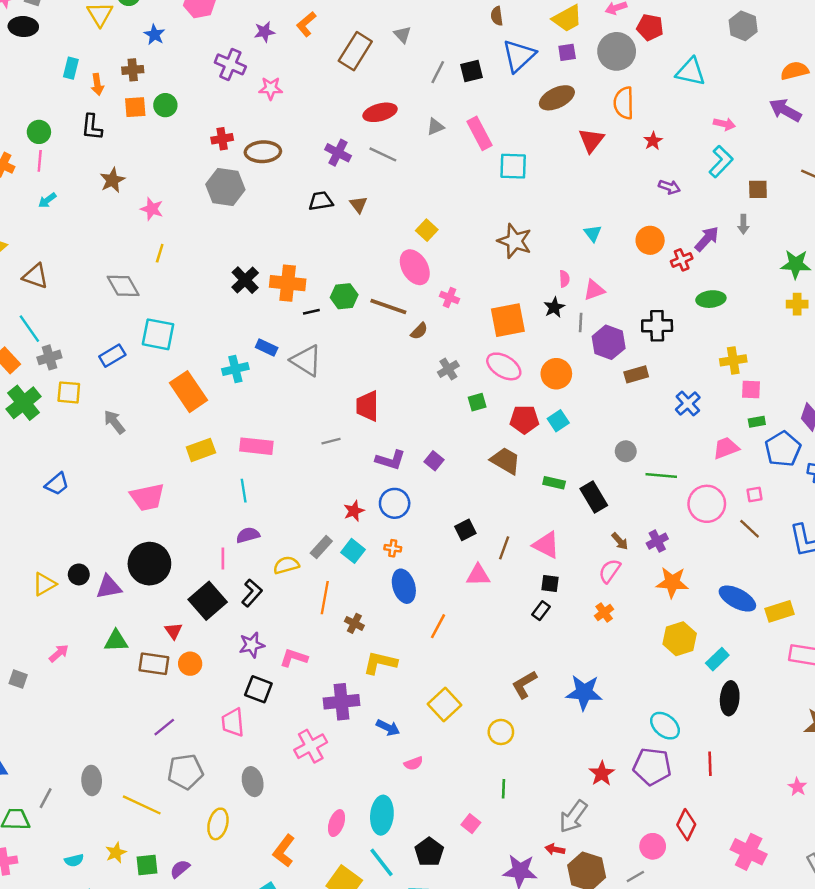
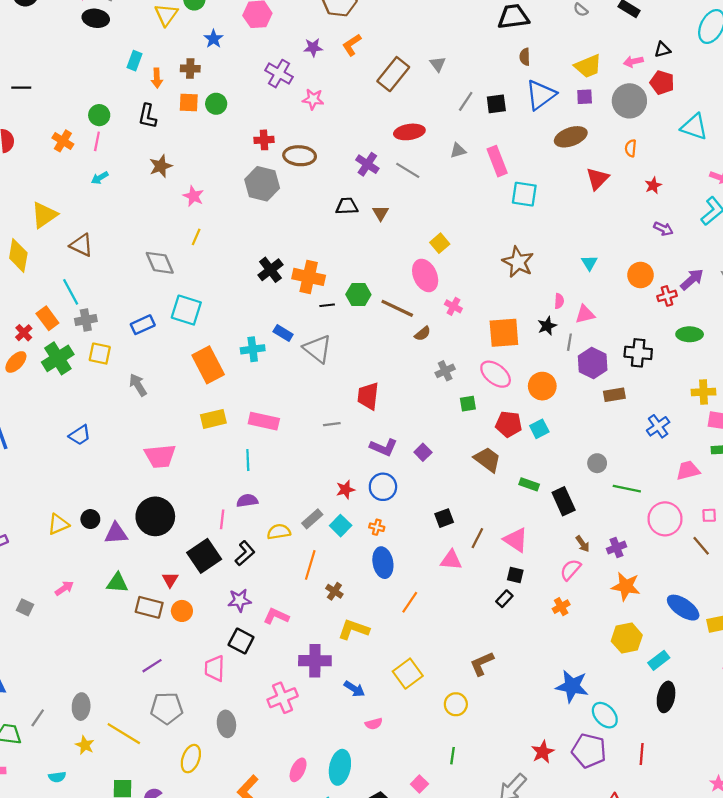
orange semicircle: (624, 103) -> (631, 148), size x0.6
blue star: (584, 692) -> (572, 686), moved
yellow star: (116, 853) -> (85, 745), moved, turned -30

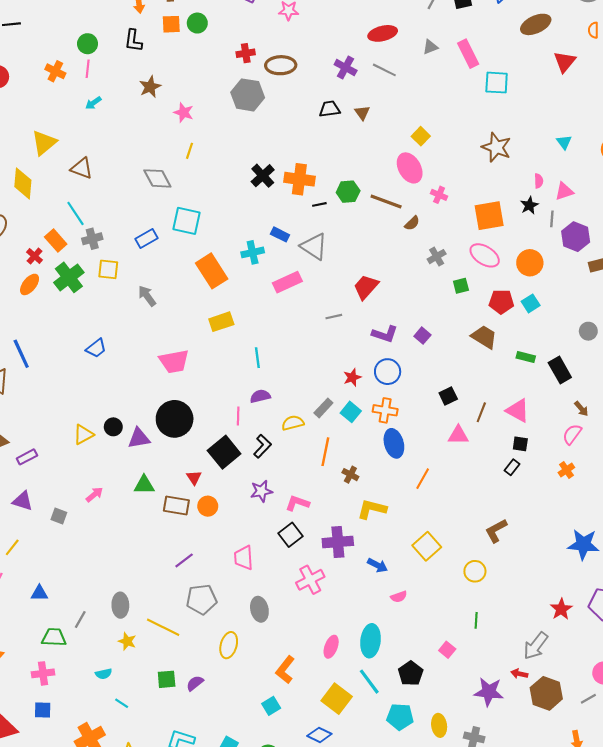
red trapezoid: (368, 396) -> (366, 287), turned 40
pink rectangle: (264, 421) -> (287, 282), moved, turned -32
orange cross: (377, 527) -> (385, 410), size x1.6
black square: (241, 641) -> (291, 535), moved, turned 30

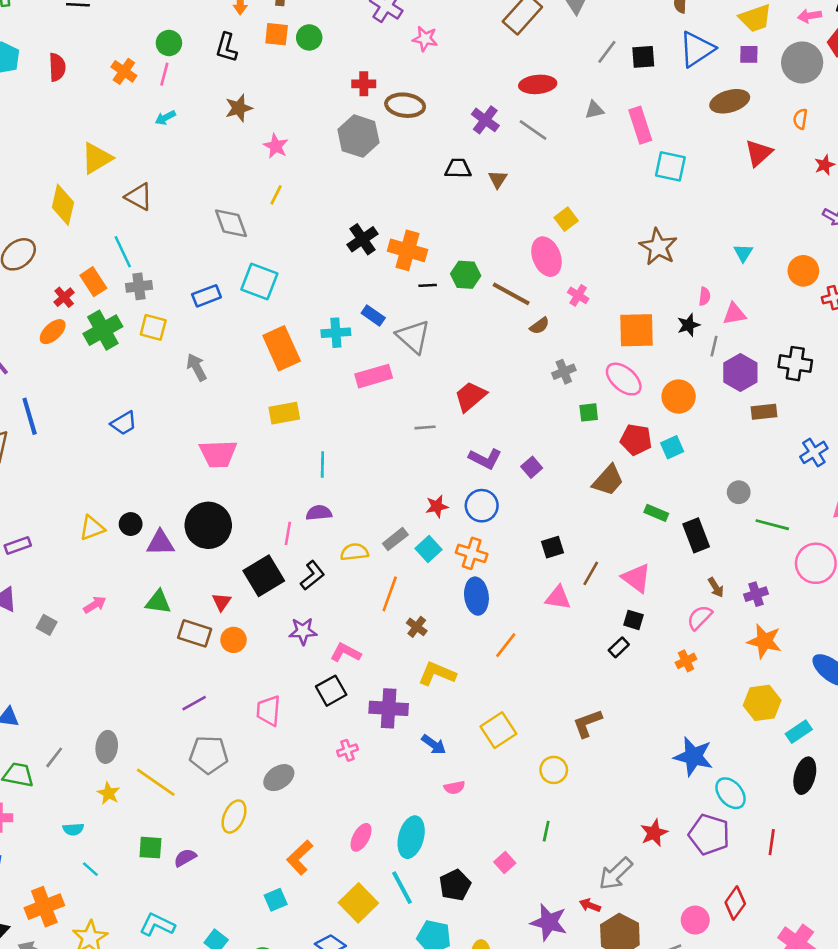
brown trapezoid: (484, 337) -> (608, 480), turned 92
pink cross: (310, 580) -> (347, 750), size x0.6
gray ellipse: (259, 609) -> (279, 778), turned 60

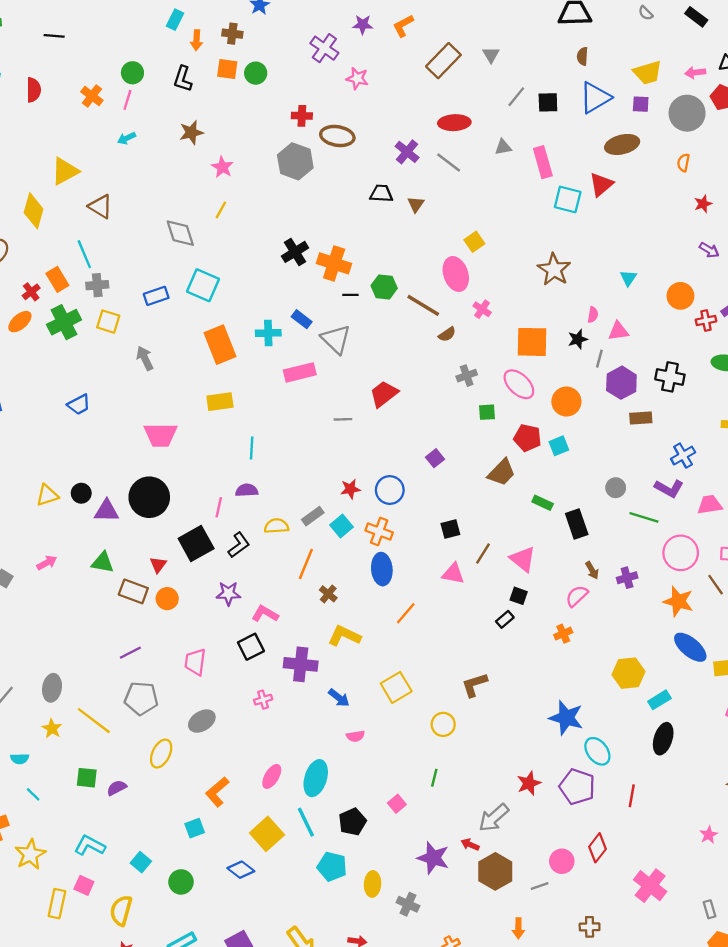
red triangle: (759, 153) -> (601, 184), moved
purple L-shape: (485, 459) -> (669, 488), moved
orange star: (764, 641) -> (678, 601), moved

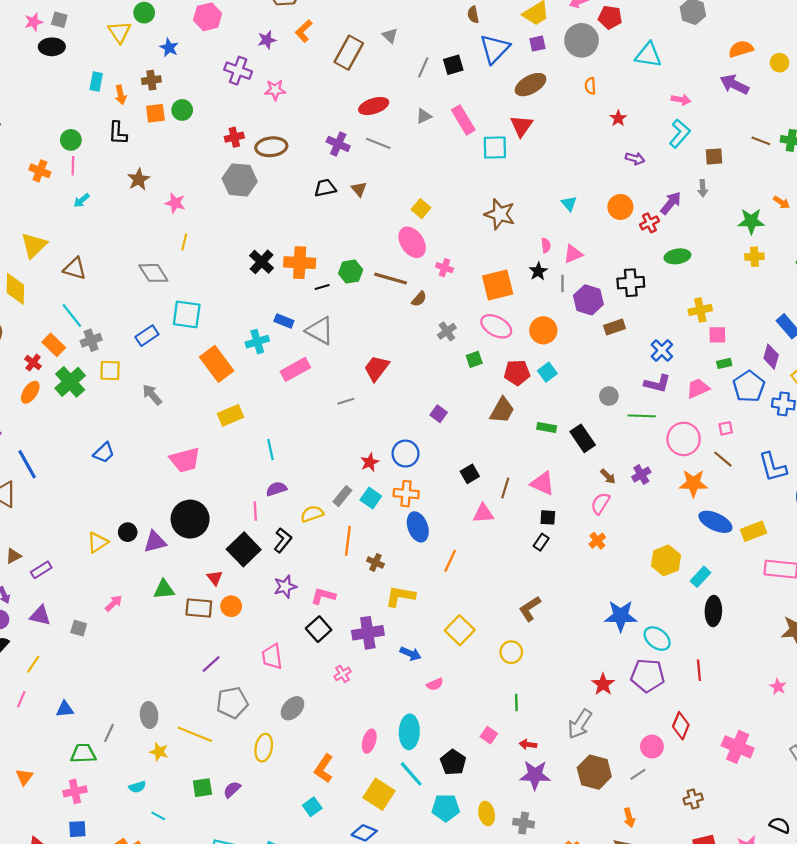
red arrow: (470, 845) -> (528, 744), moved

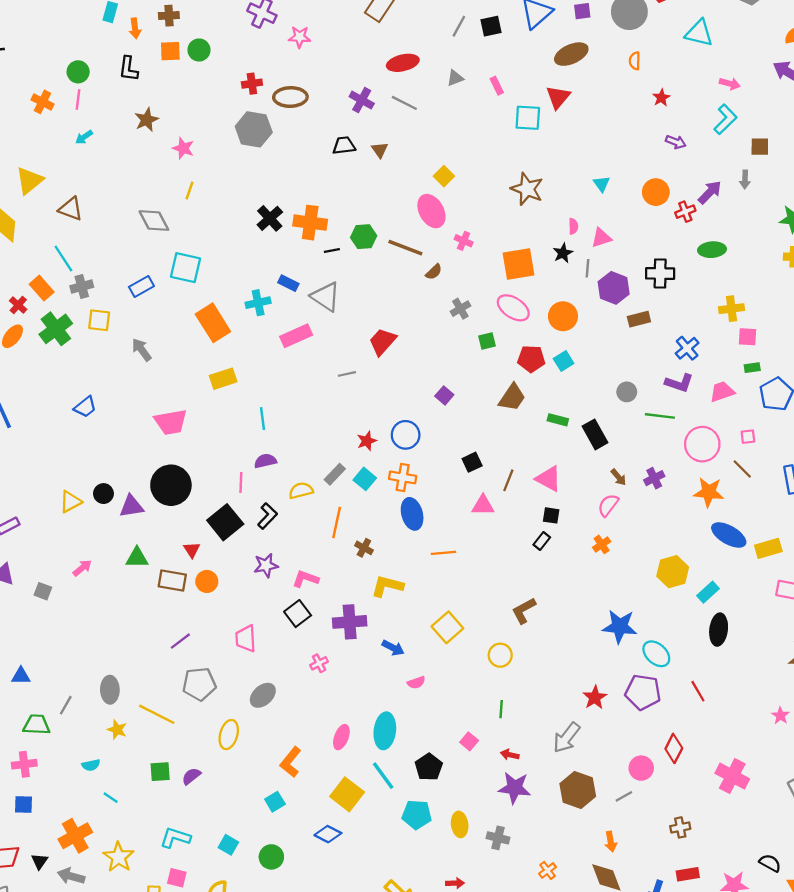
pink rectangle: (463, 120) -> (497, 86), size x0.6
orange line: (450, 561) -> (443, 553), turned 55
red line: (699, 670) -> (698, 691), turned -30

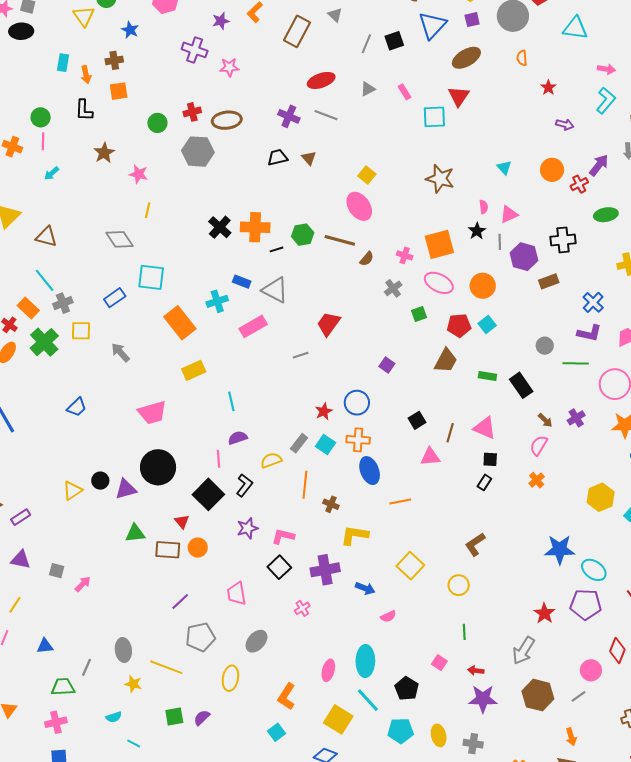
green circle: (199, 50) -> (157, 123), moved
pink cross: (464, 241) -> (405, 255), moved
pink arrow: (82, 568) -> (83, 584), moved

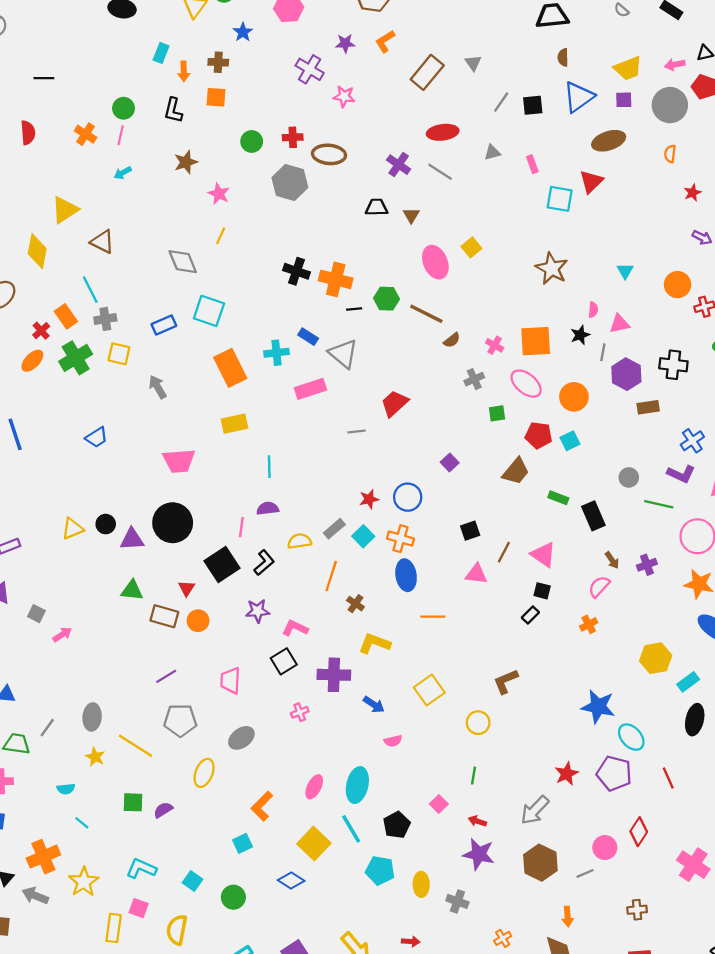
pink ellipse: (359, 206) -> (435, 262), moved
black cross: (220, 227) -> (297, 271), turned -35

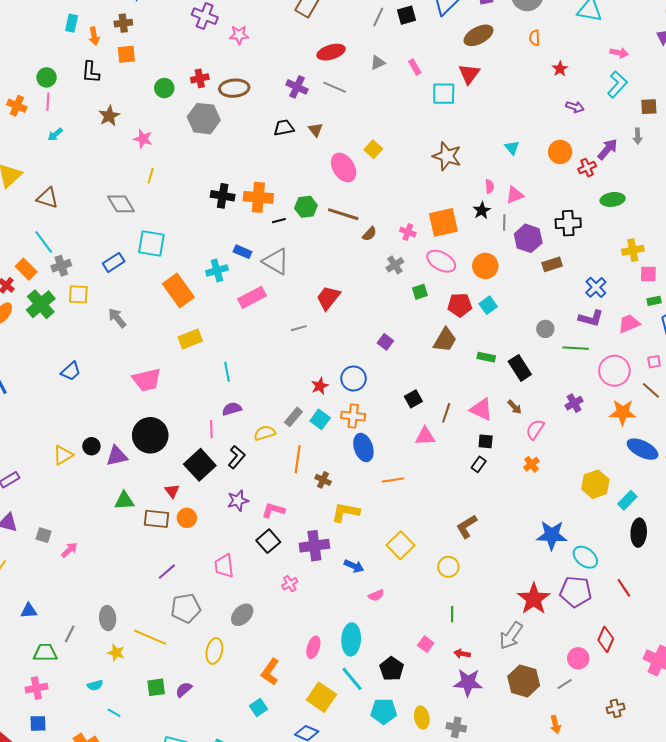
brown arrow: (612, 560) -> (515, 407), moved
red star: (567, 774) -> (534, 599), size x1.5

